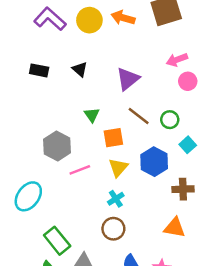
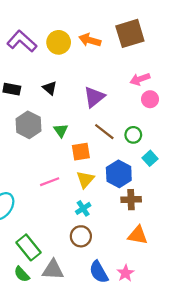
gray hexagon: (57, 146) -> (28, 125), moved
brown cross: (183, 189) -> (131, 200), moved

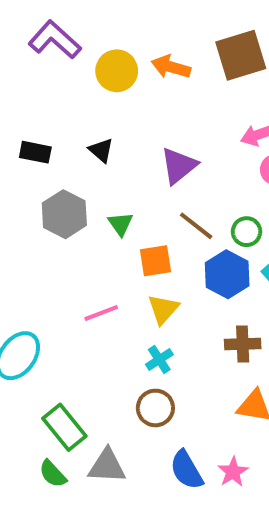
purple L-shape: (22, 41) -> (55, 40), moved
blue hexagon: (119, 174) -> (227, 274), moved

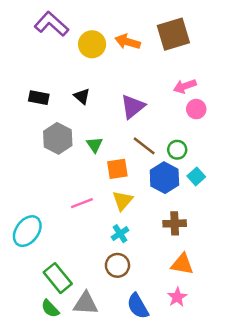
pink star: (233, 472) -> (177, 297), moved

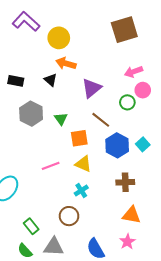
orange arrow: (128, 42) -> (66, 63), moved
green circle: (177, 150) -> (127, 102), moved
yellow triangle: (123, 201) -> (83, 164), turned -48
brown circle: (117, 265) -> (69, 216), moved
green rectangle: (58, 278) -> (31, 226), size x0.7

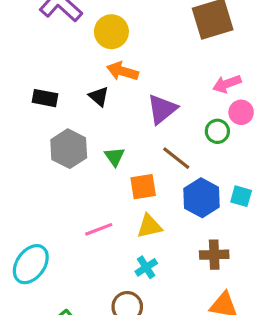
cyan square: (143, 144) -> (241, 196), turned -32
yellow triangle: (83, 164) -> (149, 226), turned -36

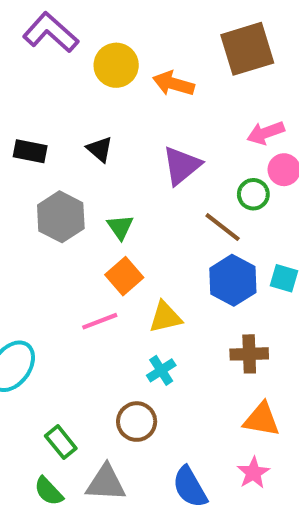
orange arrow: (122, 71) -> (173, 84), moved
brown line: (176, 158) -> (223, 227), moved
orange square: (143, 187) -> (124, 276), moved, turned -32

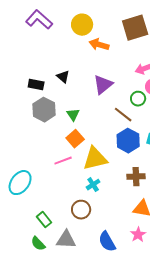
yellow circle: (116, 65) -> (82, 25), moved
black rectangle: (30, 151) -> (36, 85), moved
yellow triangle: (165, 317) -> (95, 159), size x1.5

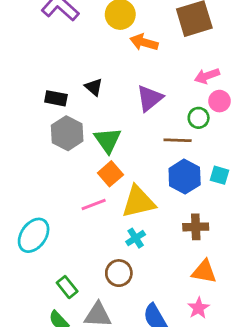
green triangle: (73, 115) -> (108, 140), size x1.5
brown line: (123, 115) -> (178, 140), turned -36

